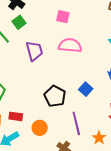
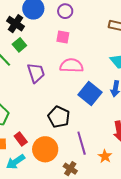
blue square: (86, 89) -> (90, 93), moved, size x1.6
red rectangle: (16, 116) -> (21, 139), turned 48
orange circle: (40, 128) -> (45, 149), size x1.6

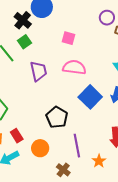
purple circle: (65, 11) -> (107, 18), moved
orange circle: (45, 149) -> (40, 148), size x0.7

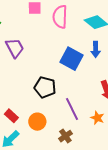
pink semicircle: (74, 67) -> (60, 17), moved, turned -80
brown cross: (63, 170) -> (65, 136), turned 32

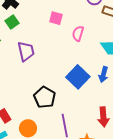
pink semicircle: (60, 17) -> (78, 33), size x0.7

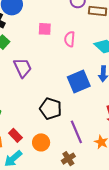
blue square: (78, 77) -> (79, 82), turned 35

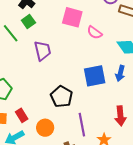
pink square: (45, 29) -> (72, 17), size x1.5
pink semicircle: (70, 39) -> (94, 33), turned -70

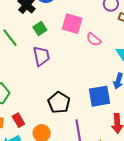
green square: (28, 21) -> (40, 28), moved
blue square: (95, 76) -> (99, 96), moved

